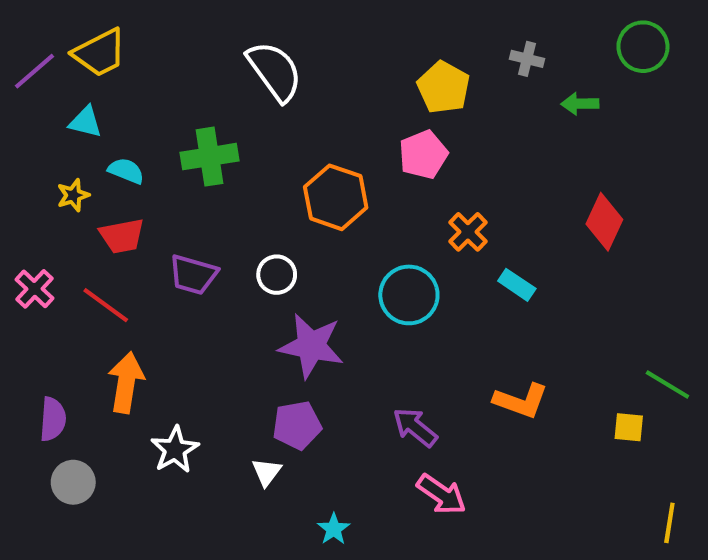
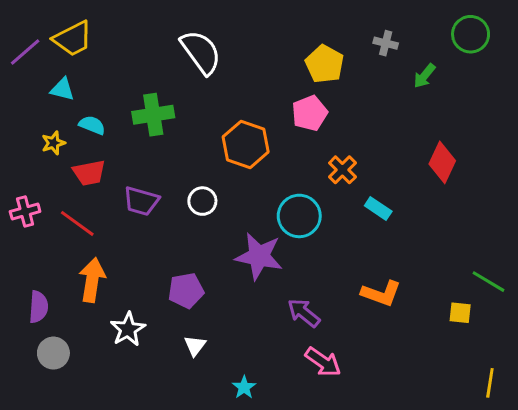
green arrow: (580, 104) -> (424, 76), turned -50
pink cross: (34, 289) -> (25, 211), turned 32
purple star: (311, 346) -> (259, 256), moved
purple pentagon: (297, 425) -> (186, 290), moved

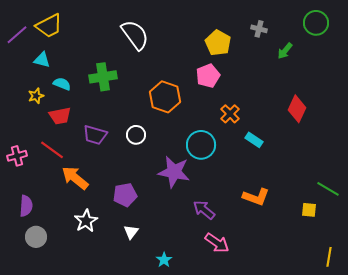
pink cross: (25, 211) -> (17, 156), moved
orange arrow: (92, 280) -> (75, 178), moved, turned -60

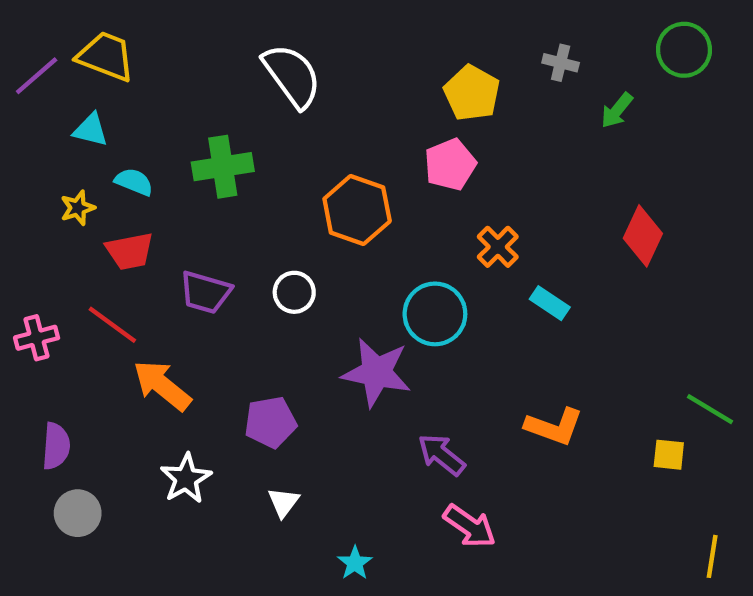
yellow trapezoid: (49, 26) -> (106, 56), turned -132

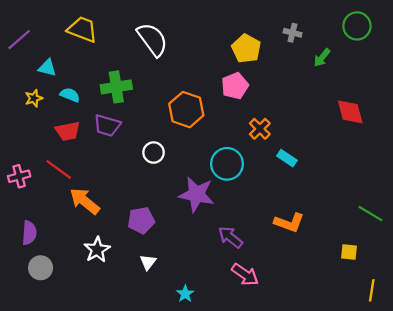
yellow trapezoid: (106, 56) -> (82, 29), moved
yellow star: (78, 208) -> (34, 98), moved
red diamond: (643, 236) -> (350, 112), moved, turned -40
purple trapezoid: (205, 292) -> (107, 125), moved
yellow square: (669, 455) -> (349, 252), moved

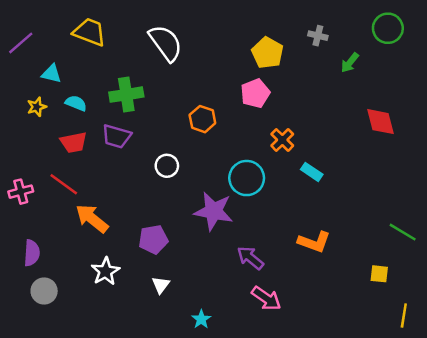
orange hexagon: (186, 110) -> (202, 119), size x0.7

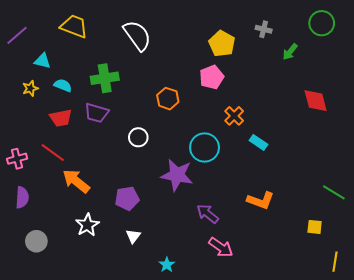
purple semicircle: (32, 253) -> (22, 197), moved

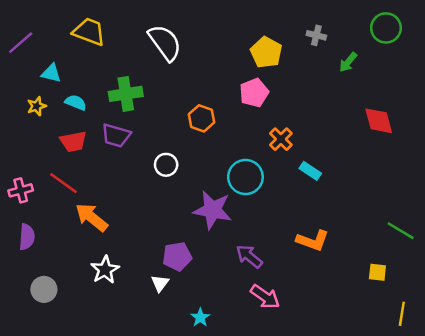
purple pentagon: (127, 198) -> (177, 256), moved

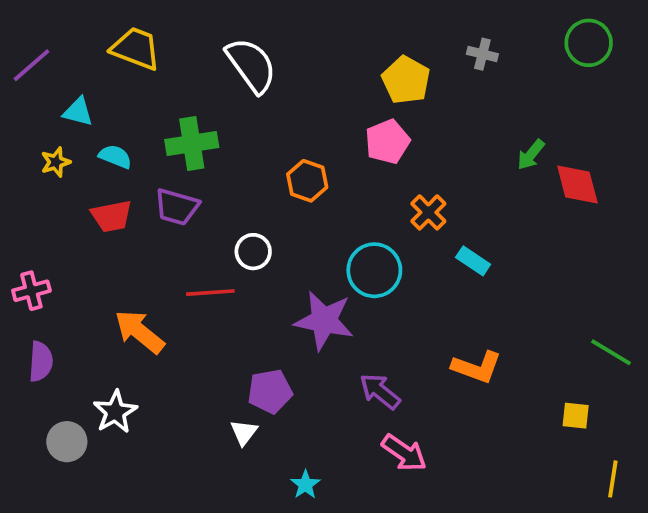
green arrow: (348, 62) -> (531, 155), moved
red line: (63, 183) -> (210, 293), moved, turned -40
white star: (105, 270) -> (115, 412), moved

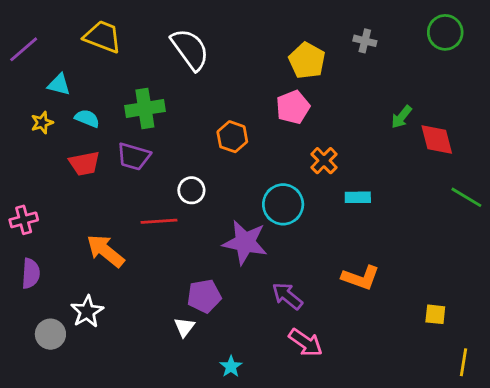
cyan rectangle: (473, 261) -> (358, 197), turned -35
green line: (611, 352) -> (466, 197), moved

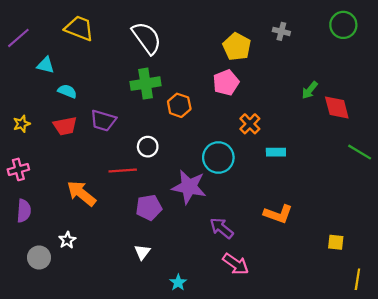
green cross: (145, 109) -> (146, 84), moved
yellow star: (42, 123) -> (22, 124), moved
purple pentagon: (204, 296) -> (149, 207), moved
white star: (87, 312) -> (67, 240), size x0.7

